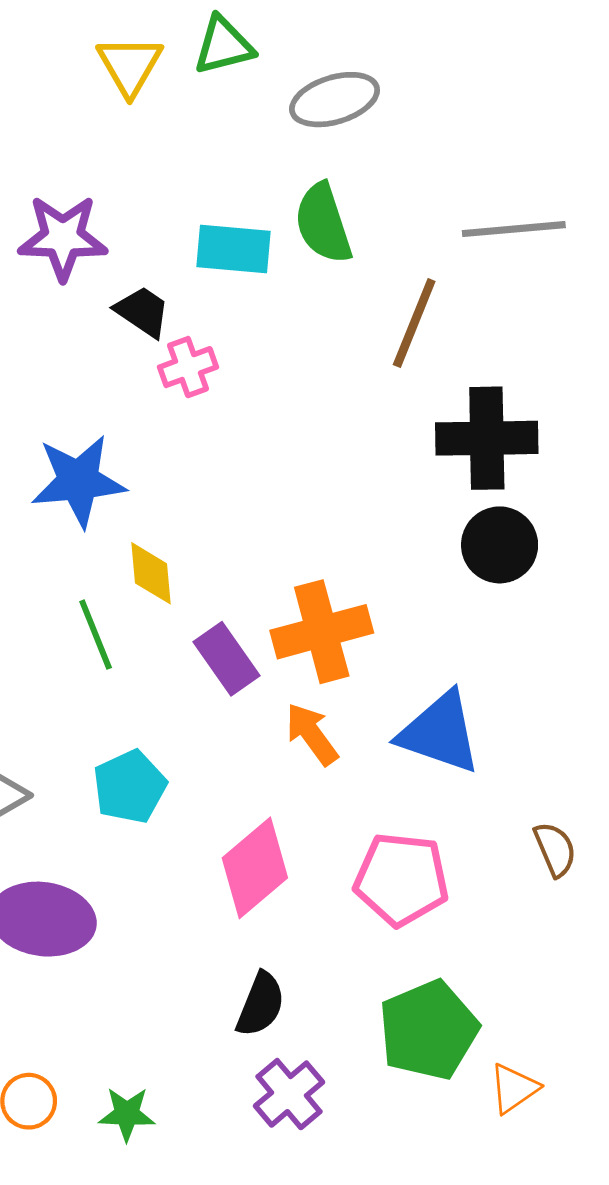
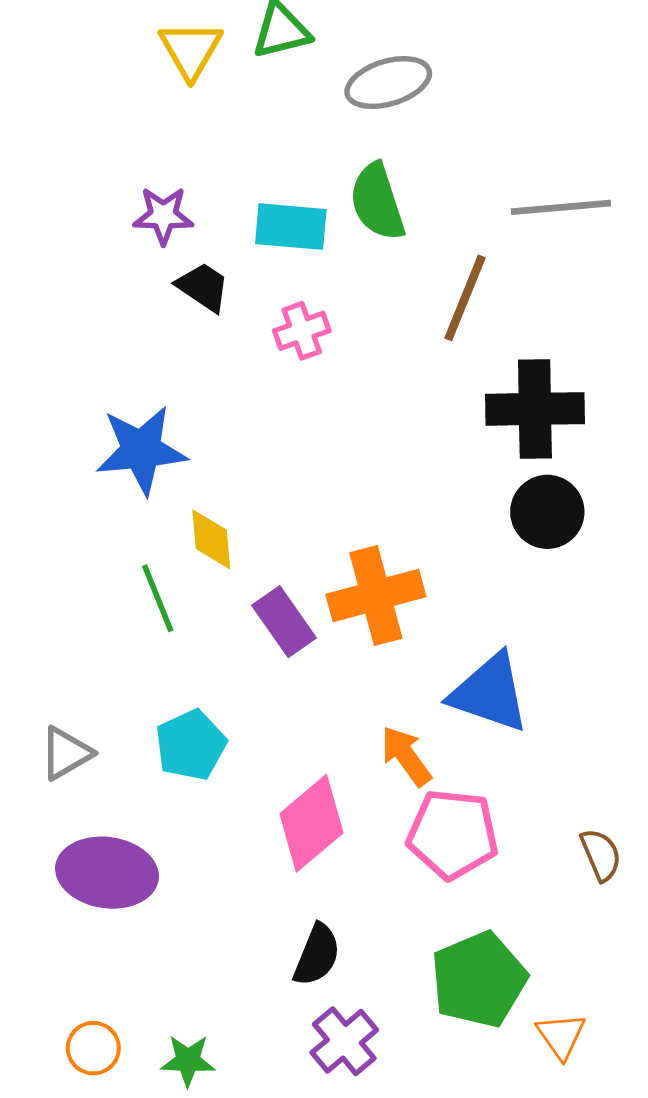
purple star: (63, 238) -> (163, 216), moved, size x0.7
pink cross: (188, 367) -> (302, 331), moved
orange arrow: (312, 734) -> (406, 756), moved
brown semicircle: (555, 849) -> (601, 855), moved
orange triangle: (514, 1088) -> (561, 1036), turned -30

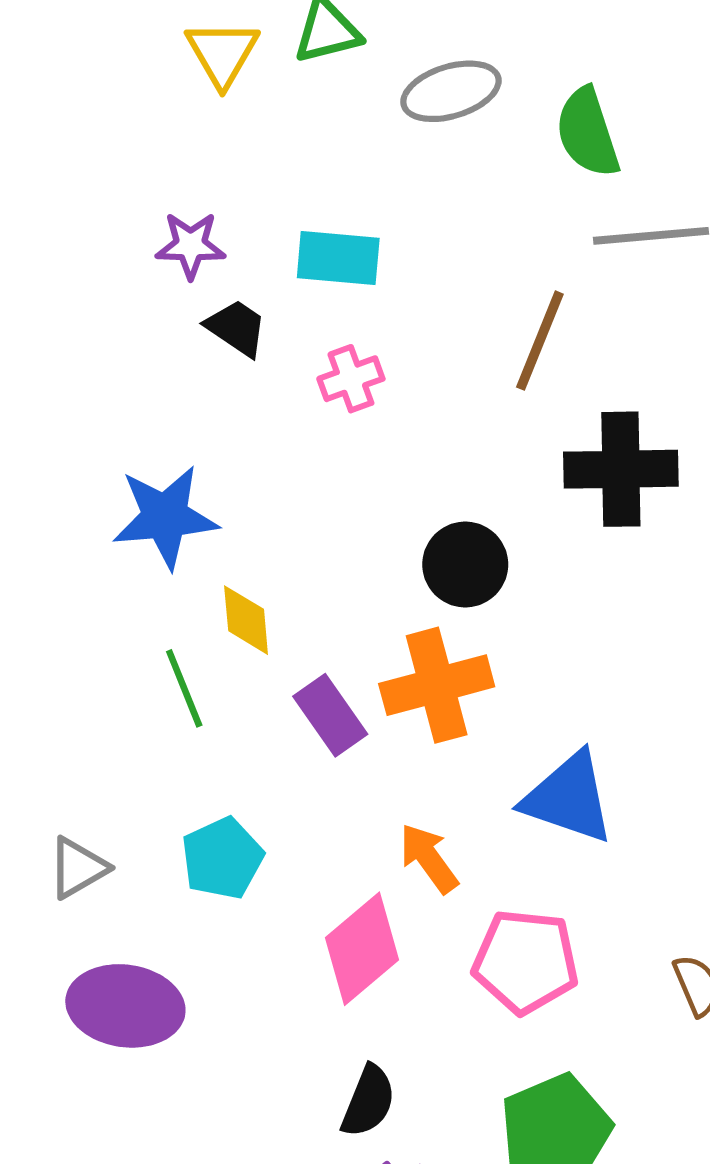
green semicircle: (377, 202) -> (588, 133), moved
black circle: (547, 512) -> (465, 564), moved
orange arrow: (406, 756) -> (429, 858), moved

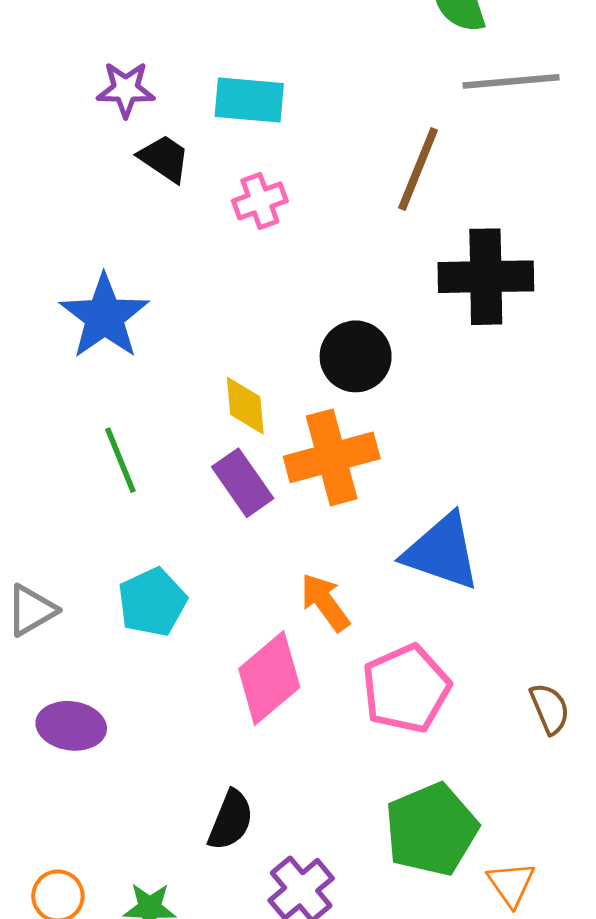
blue star: (165, 517) -> (104, 317), turned -30
yellow diamond: (246, 620) -> (245, 406), moved
pink pentagon: (526, 961) -> (406, 689), turned -30
purple ellipse: (125, 1006) -> (71, 726), size x0.7
black semicircle: (368, 1101) -> (231, 820), moved

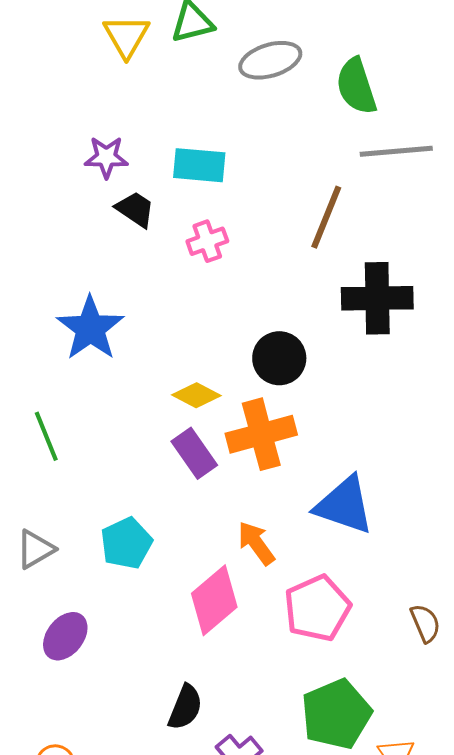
yellow diamond: (245, 406) -> (196, 395), turned -57
green line: (120, 460) -> (46, 436), moved
purple ellipse: (71, 726) -> (65, 636), turned -60

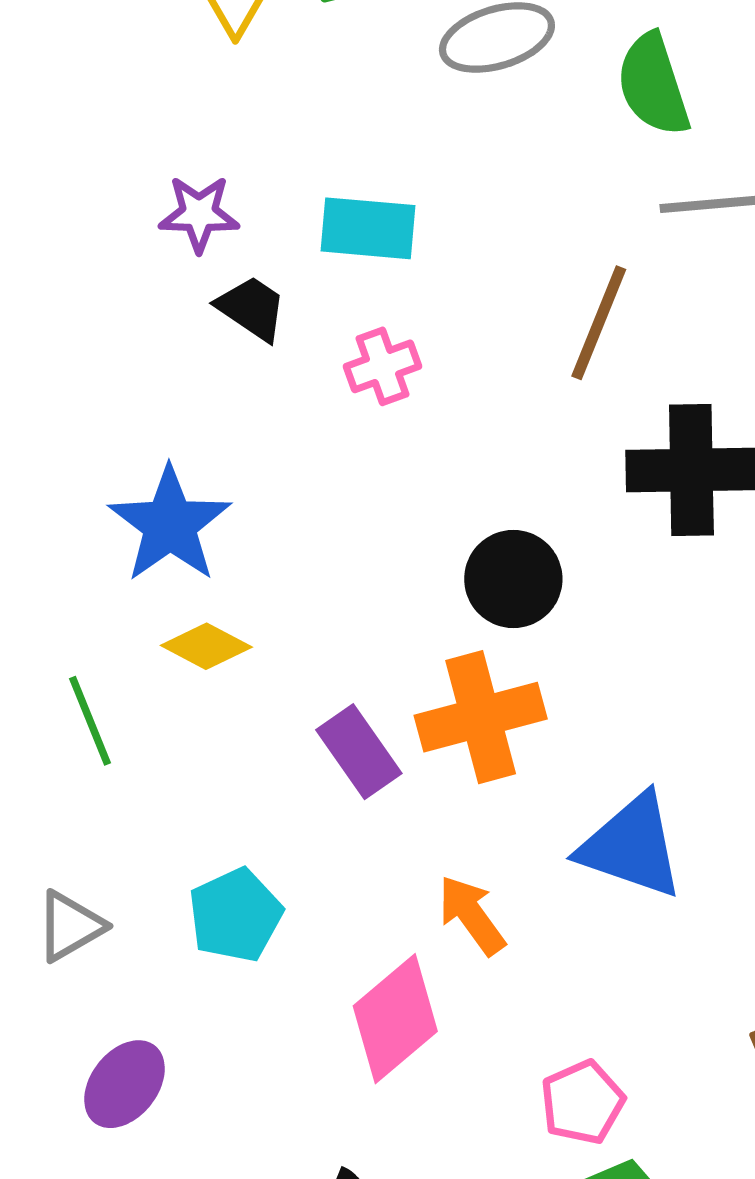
yellow diamond: (196, 395) -> (206, 646), moved
pink pentagon: (317, 608) -> (582, 1102), moved, size x0.7

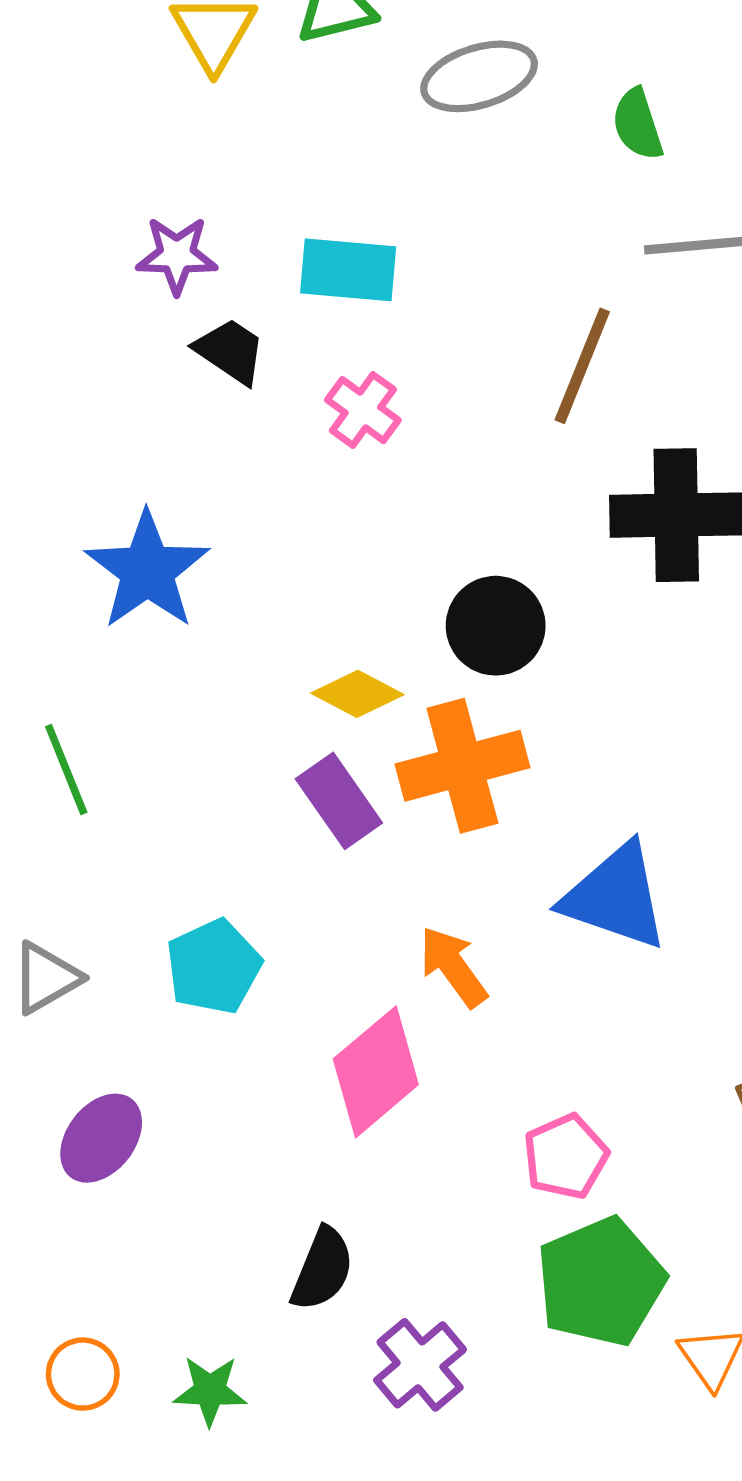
green semicircle: (653, 85) -> (638, 124), size x0.7
pink cross: (383, 366) -> (363, 410), turned -34
yellow diamond: (206, 646) -> (357, 694), moved

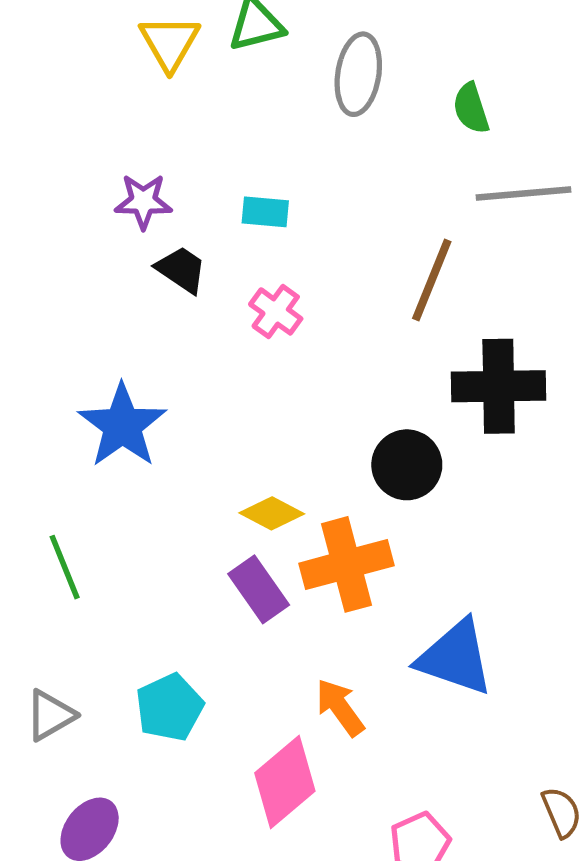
gray ellipse: (479, 76) -> (358, 74), turned -64
cyan rectangle: (348, 270) -> (265, 212), size x0.7
black circle: (496, 626) -> (407, 465), moved

